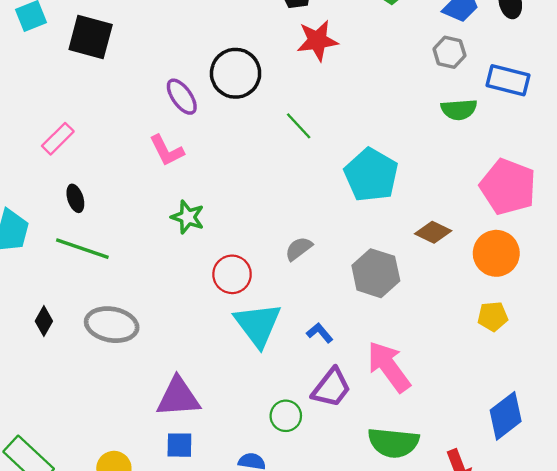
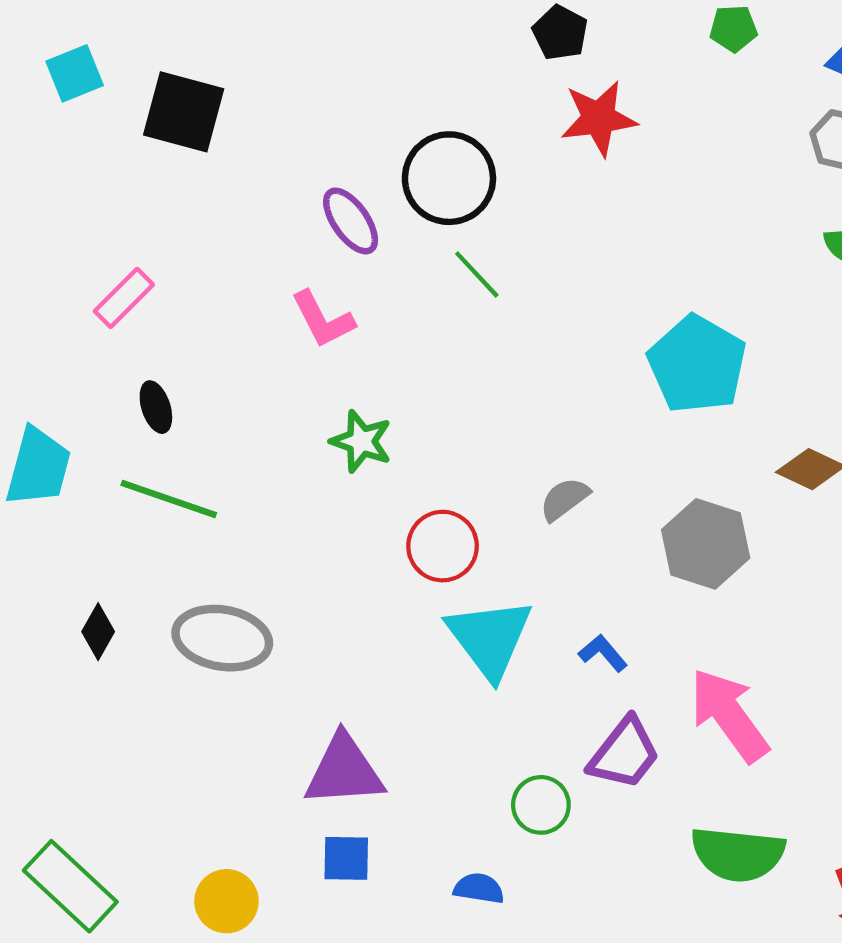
green line: (299, 126) -> (477, 274), moved

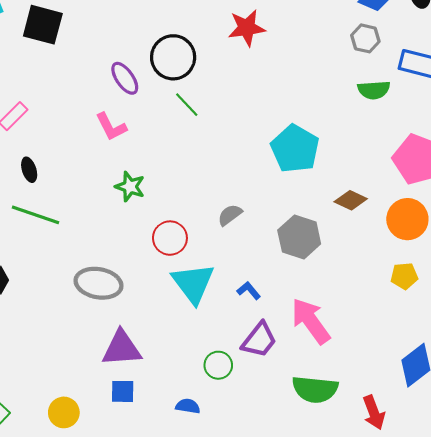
gray ellipse: (222, 638) -> (98, 283), moved

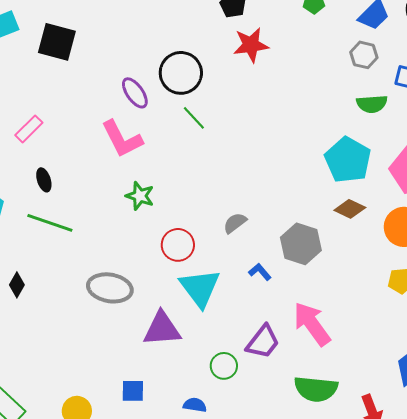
pink L-shape: (111, 127) -> (122, 139), size x1.4
cyan pentagon: (295, 149) -> (348, 160), moved
blue L-shape: (249, 291) -> (260, 272), moved
purple triangle: (122, 348) -> (162, 329), moved

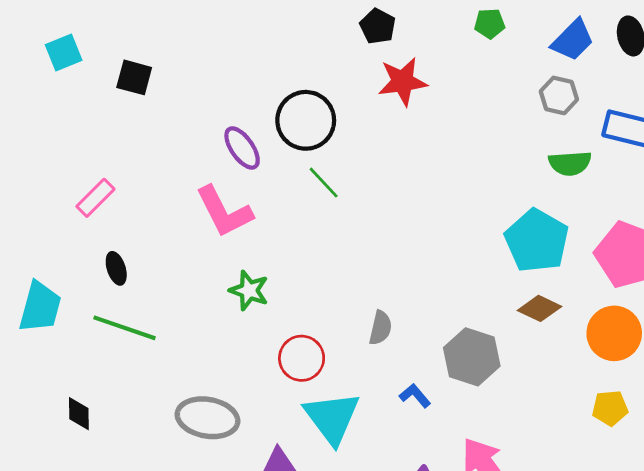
black square: (57, 42) -> (134, 77), size x0.7
gray semicircle: (235, 223) -> (380, 328), turned 140
black diamond: (17, 285) -> (79, 414), turned -30

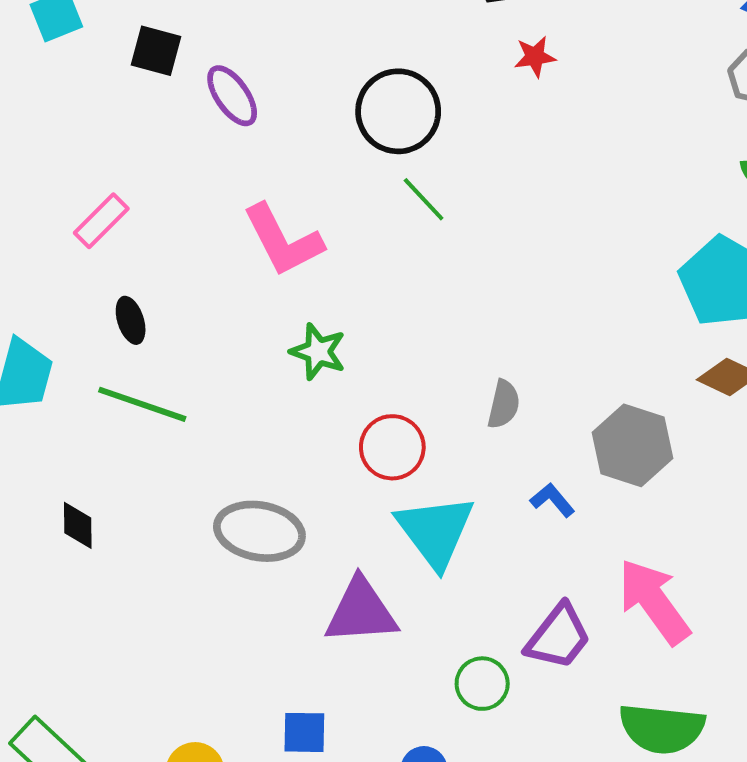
red star: (403, 82) -> (535, 57), size x0.6
purple ellipse: (242, 148) -> (232, 96), moved

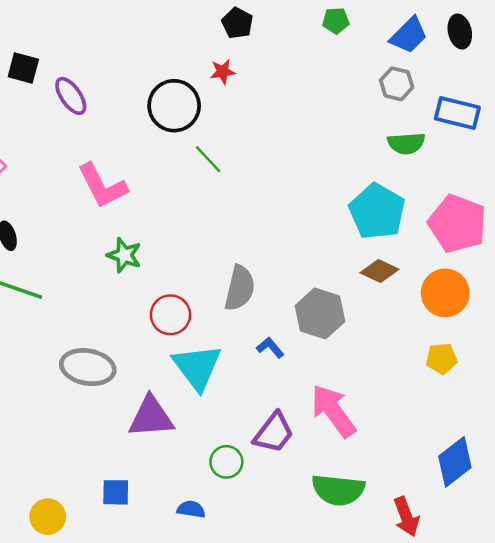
red star: (535, 57) -> (223, 72), moved
green line: (424, 199) -> (208, 159), moved
gray semicircle: (504, 404) -> (240, 288), size x1.5

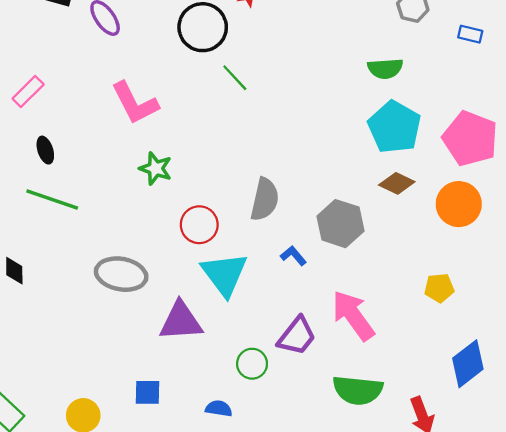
blue rectangle: (457, 113) -> (470, 34), size x0.6
green semicircle: (406, 143) -> (385, 69), moved
yellow pentagon: (442, 359) -> (439, 288), moved

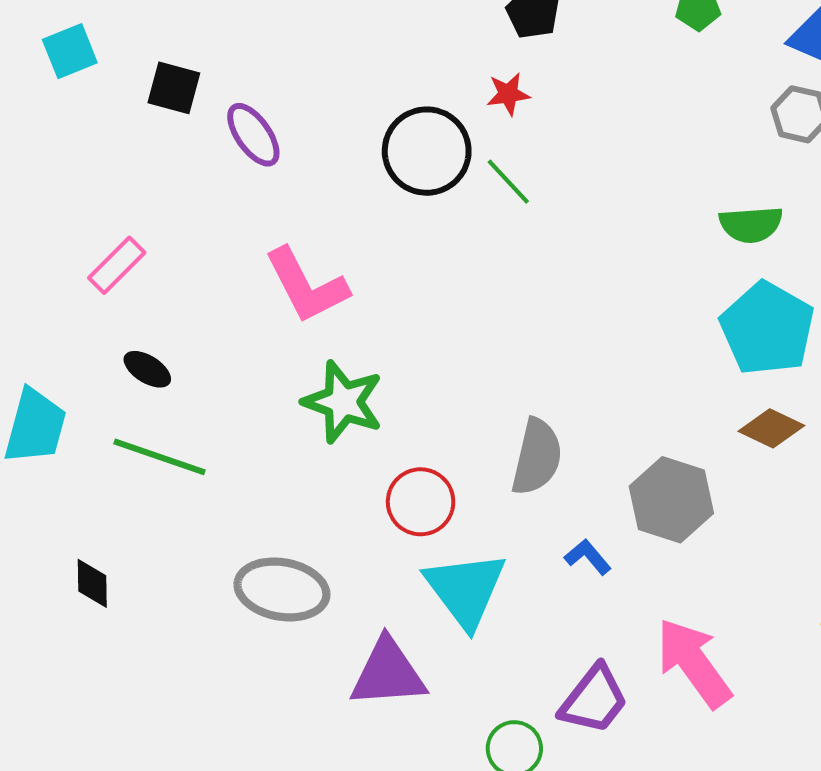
green line: (235, 78) -> (508, 182), moved
black ellipse: (45, 150) -> (147, 369), turned -40
green star: (156, 168) -> (343, 402), size x1.4

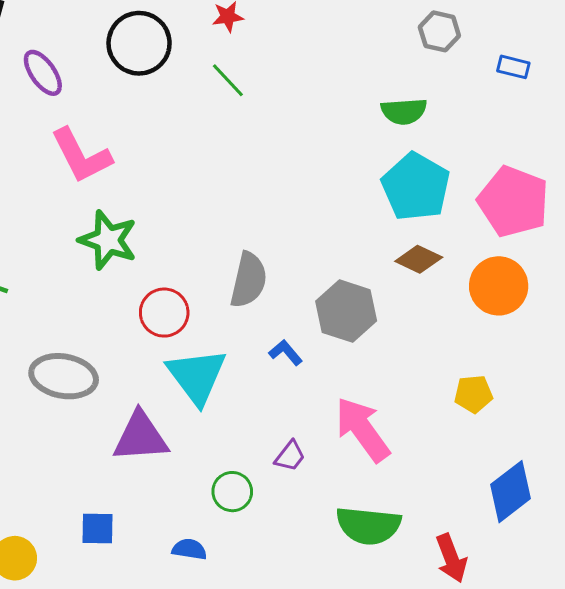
purple ellipse: (253, 135) -> (43, 73), moved
black circle: (427, 151) -> (139, 43), moved
purple trapezoid: (594, 700) -> (290, 456), size x0.6

